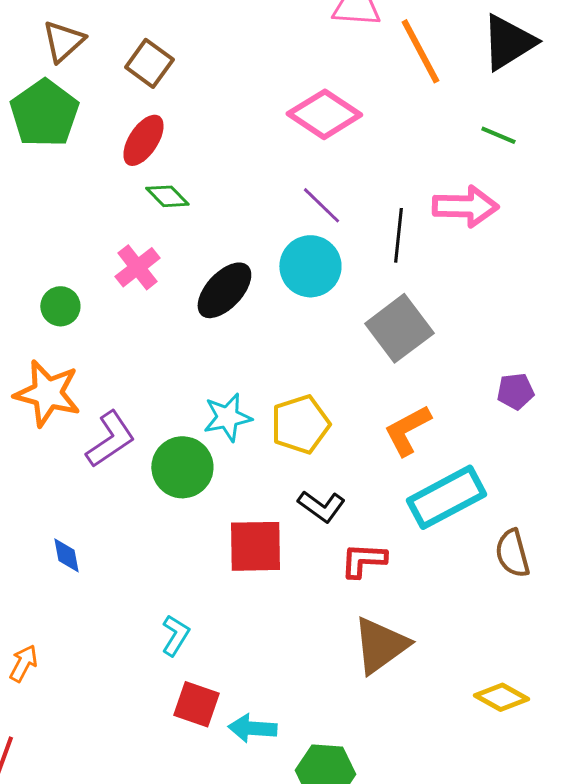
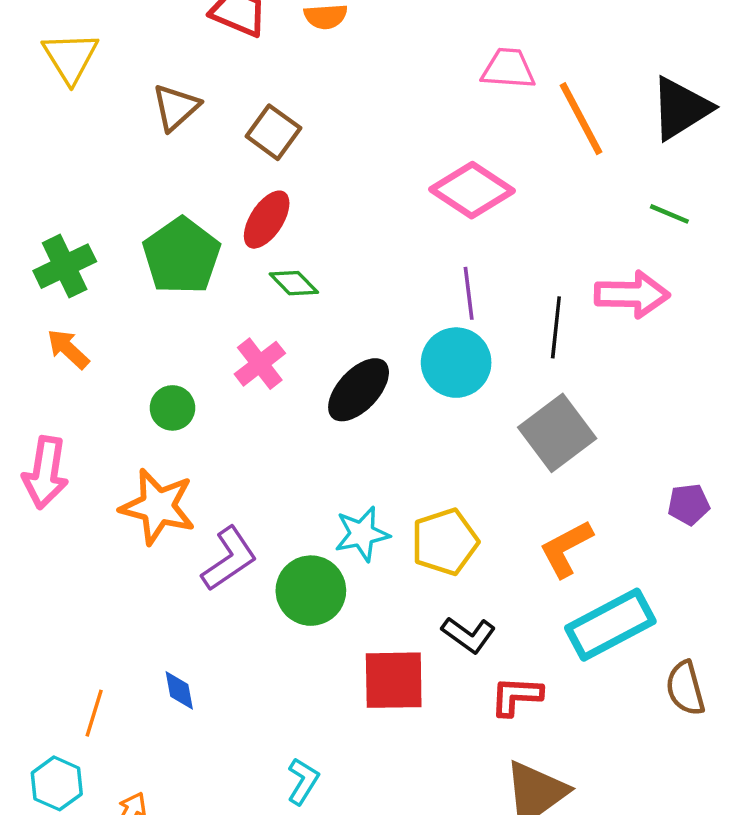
green pentagon: (44, 113) -> (182, 256), moved
purple line: (321, 205) -> (469, 293), turned 39

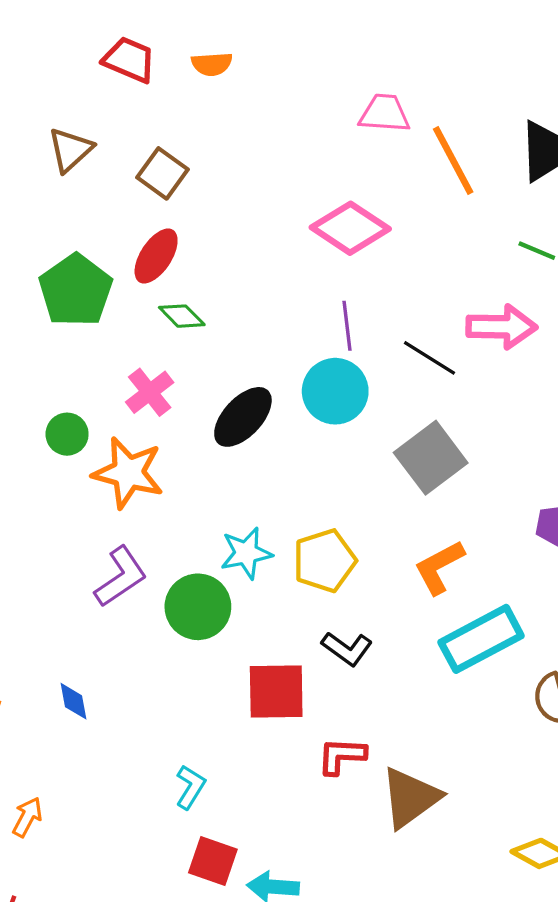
black line: (556, 327) -> (430, 358), turned -64
orange star: (158, 507) -> (128, 473), moved
red L-shape: (516, 696) -> (342, 756), moved

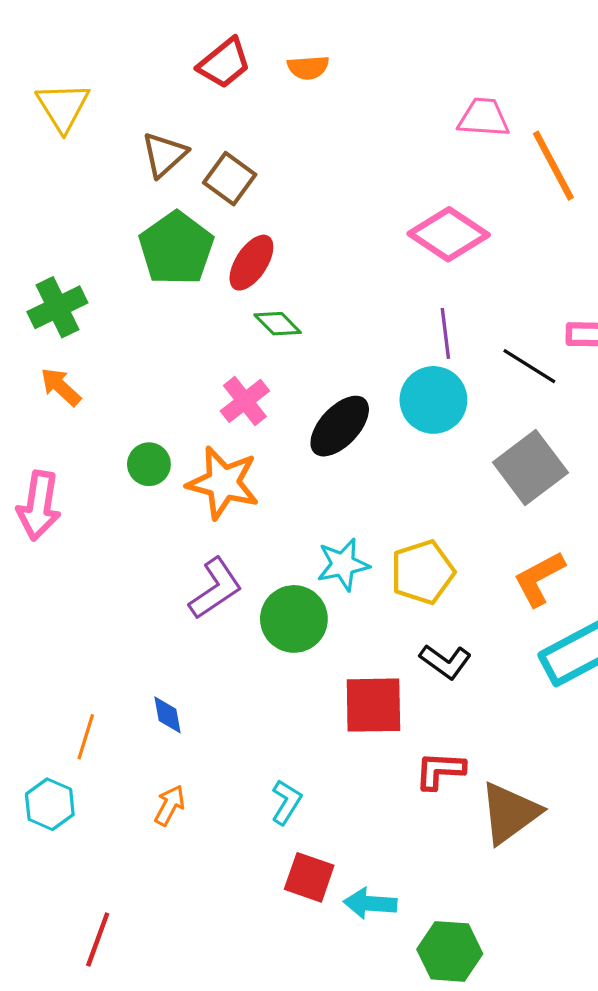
red trapezoid: (129, 60) -> (224, 63), turned 118
brown square: (163, 173) -> (230, 179), moved
green pentagon: (76, 290) -> (176, 248), moved
green circle: (67, 434) -> (149, 464), moved
orange arrow: (27, 817) -> (170, 805), moved

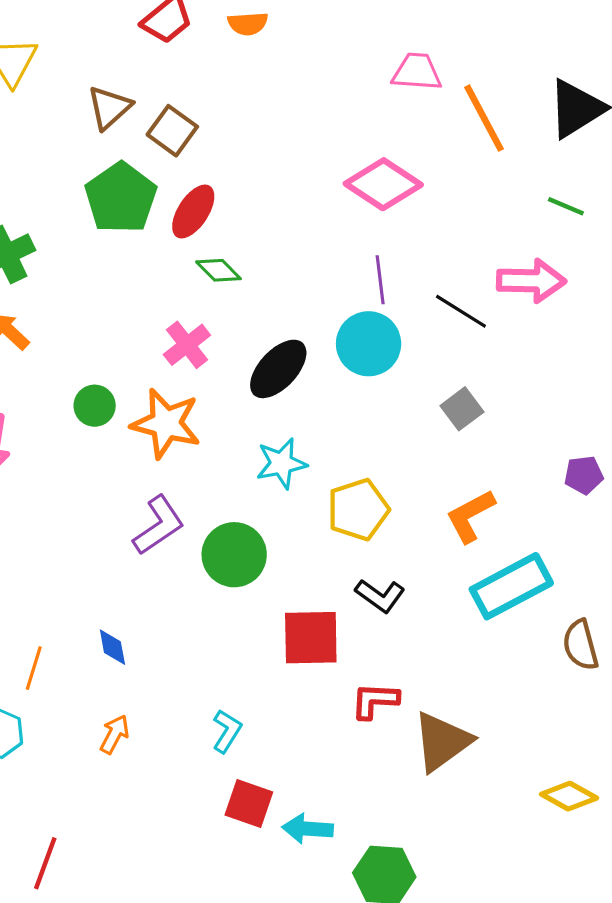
gray square: (530, 467) -> (462, 409), size x0.6
cyan star: (343, 564) -> (281, 463), moved

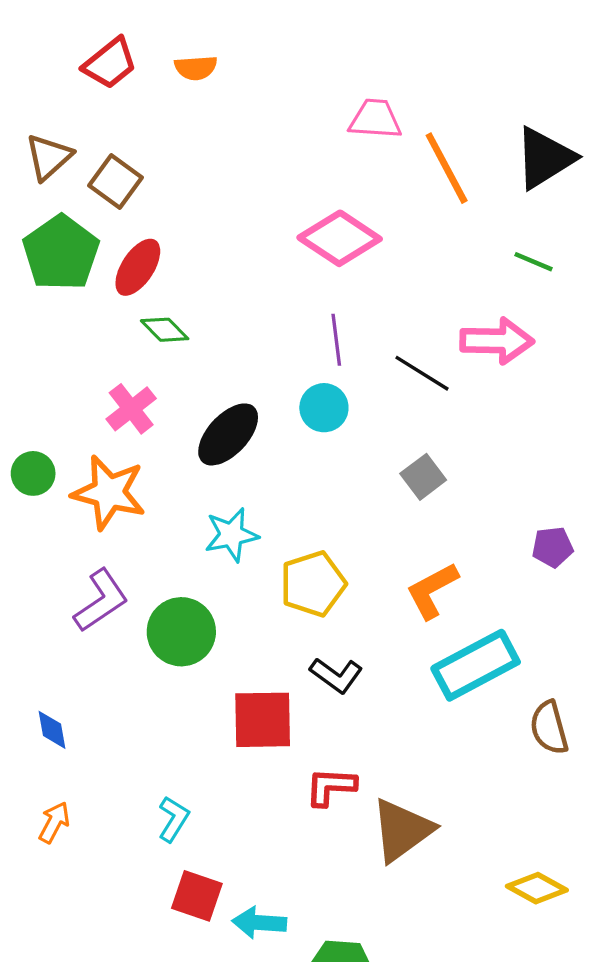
cyan circle: (369, 344) -> (324, 408), size x0.7

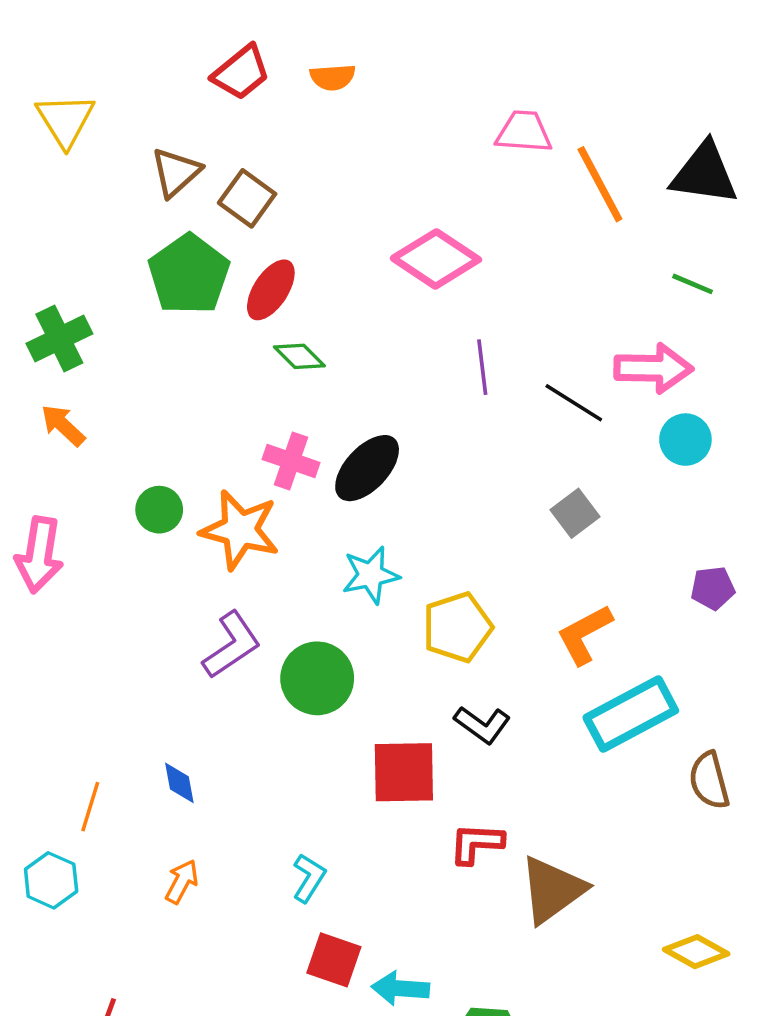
black triangle: (545, 158) -> (704, 173), turned 40
pink diamond: (340, 238) -> (436, 259), moved
cyan circle: (324, 408) -> (685, 440), moved
pink cross: (131, 409) -> (291, 461), moved, turned -33

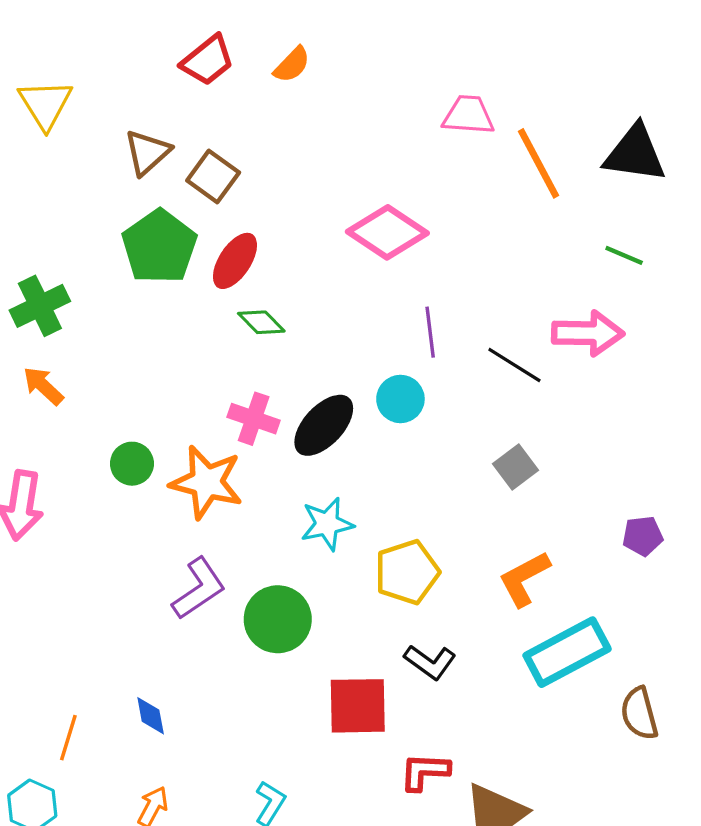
orange semicircle: (333, 77) -> (292, 65), turned -42
cyan circle: (685, 440) -> (400, 399), moved

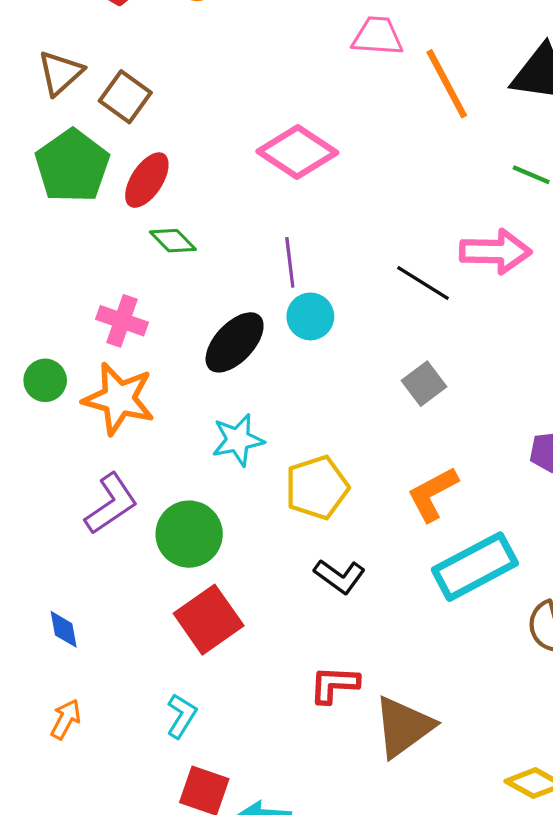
purple line: (430, 332) -> (290, 262), moved
pink cross: (254, 419) -> (122, 321), moved
red square: (358, 706) -> (209, 620), moved, turned -34

